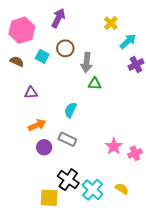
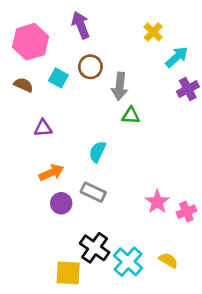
purple arrow: (58, 18) -> (81, 25), turned -48

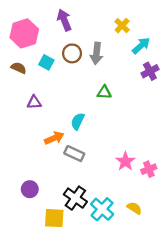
gray arrow: (120, 86) -> (97, 53), moved
orange arrow: (51, 173) -> (54, 138), moved
purple circle: (61, 203) -> (30, 189), moved

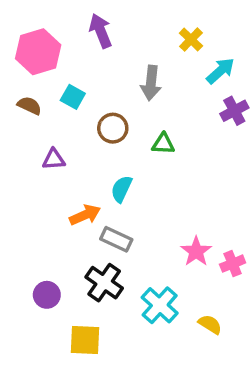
brown circle: (72, 53) -> (113, 128), moved
black cross: (75, 198) -> (104, 283), moved
cyan cross: (102, 209) -> (160, 305), moved

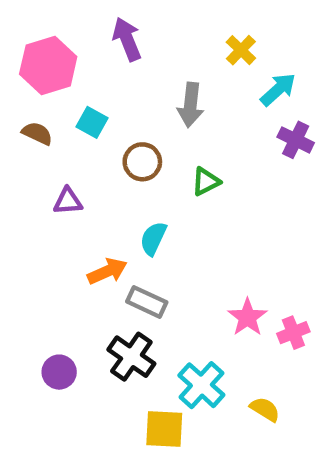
purple cross: (234, 111) -> (296, 140), turned -36
green triangle: (163, 144) -> (206, 182), turned -30
yellow square: (85, 340) -> (164, 429), moved

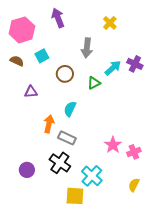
cyan arrow: (278, 90) -> (113, 68), moved
cyan square: (92, 122) -> (42, 56), turned 32
orange arrow: (107, 271) -> (49, 124), turned -54
yellow semicircle: (265, 409) -> (134, 185), moved, turned -96

